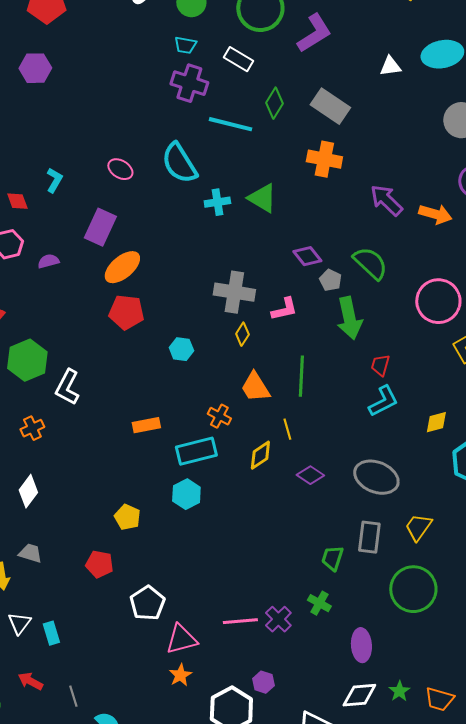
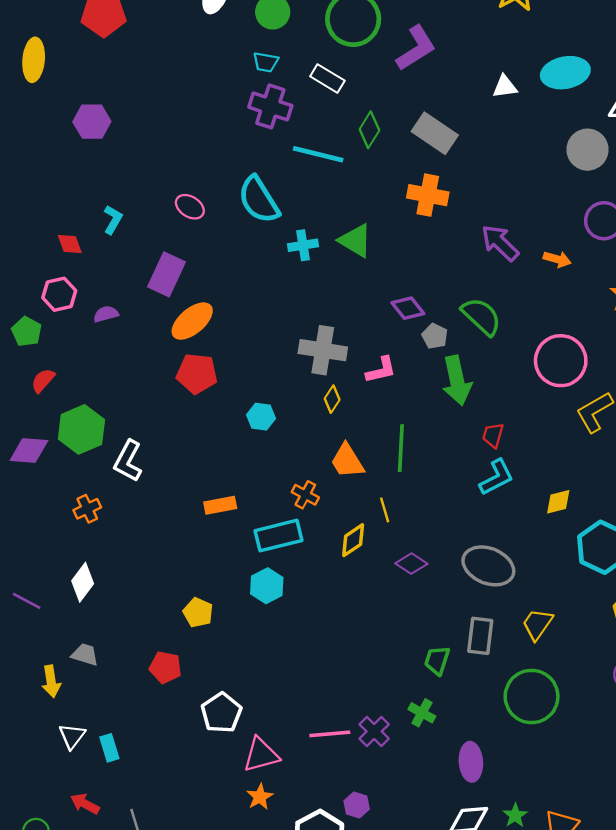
purple hexagon: (35, 68) -> (92, 122), moved
orange arrow: (435, 214) -> (557, 259), size x0.7

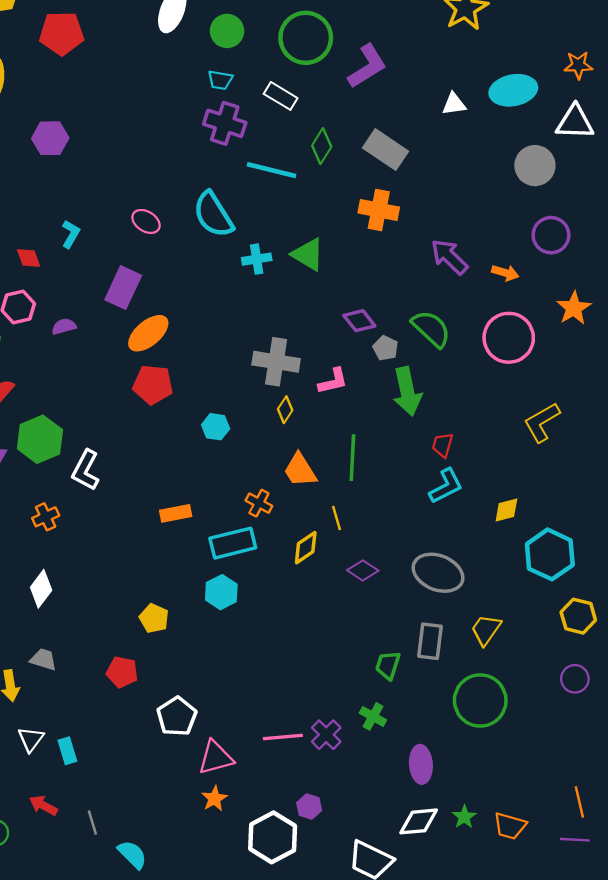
pink circle: (561, 361) -> (509, 338), moved

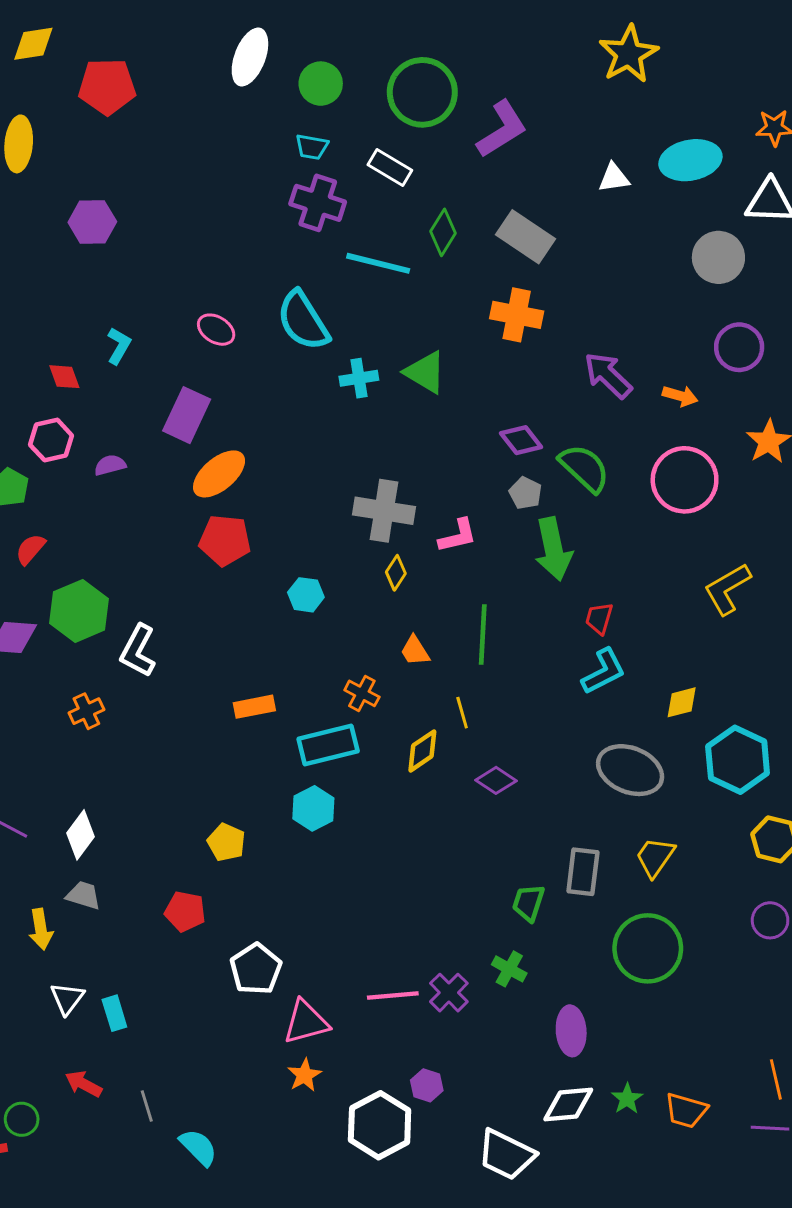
purple diamond: (359, 321) -> (521, 440), moved
orange trapezoid: (300, 470) -> (415, 651), size x0.7
gray ellipse: (438, 573) -> (630, 770), moved
white diamond: (41, 589) -> (81, 835), moved

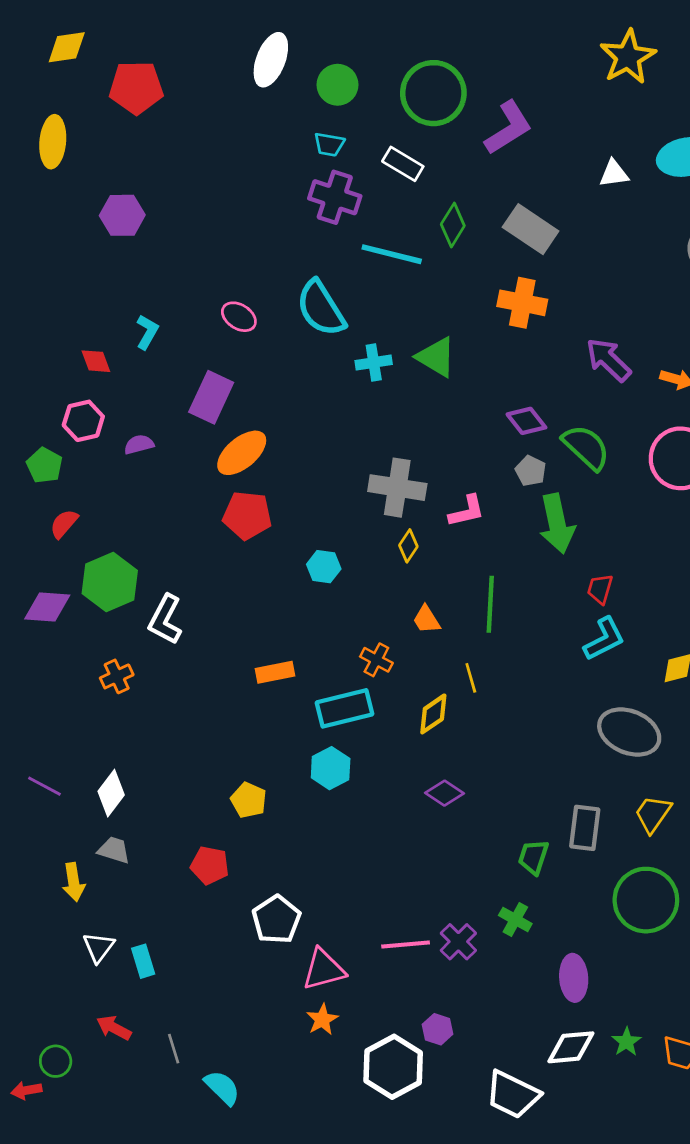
purple diamond: (496, 780) -> (444, 793), moved

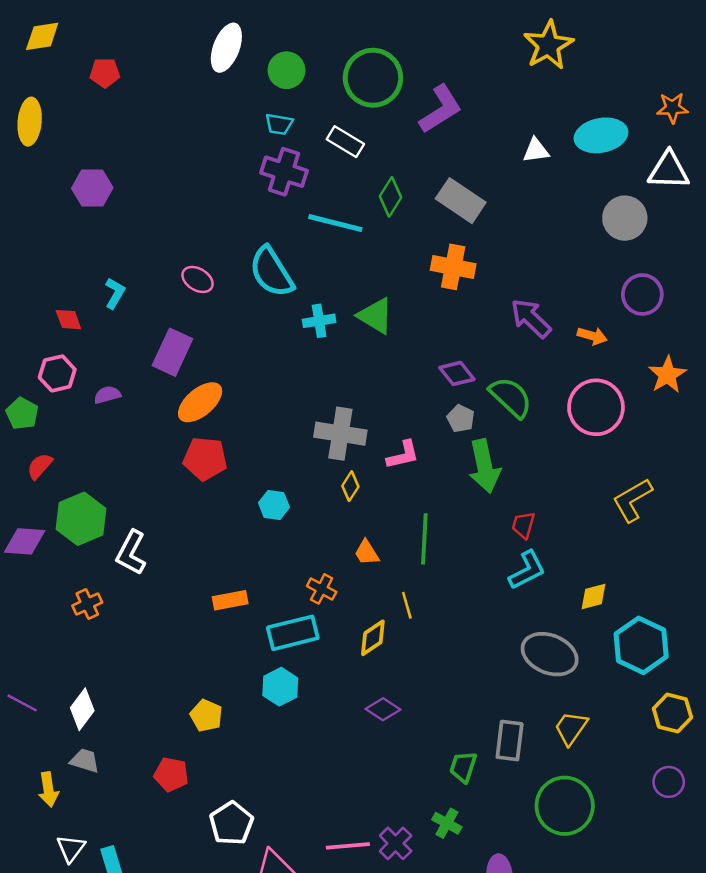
red pentagon: (136, 88) -> (105, 73), size x0.6

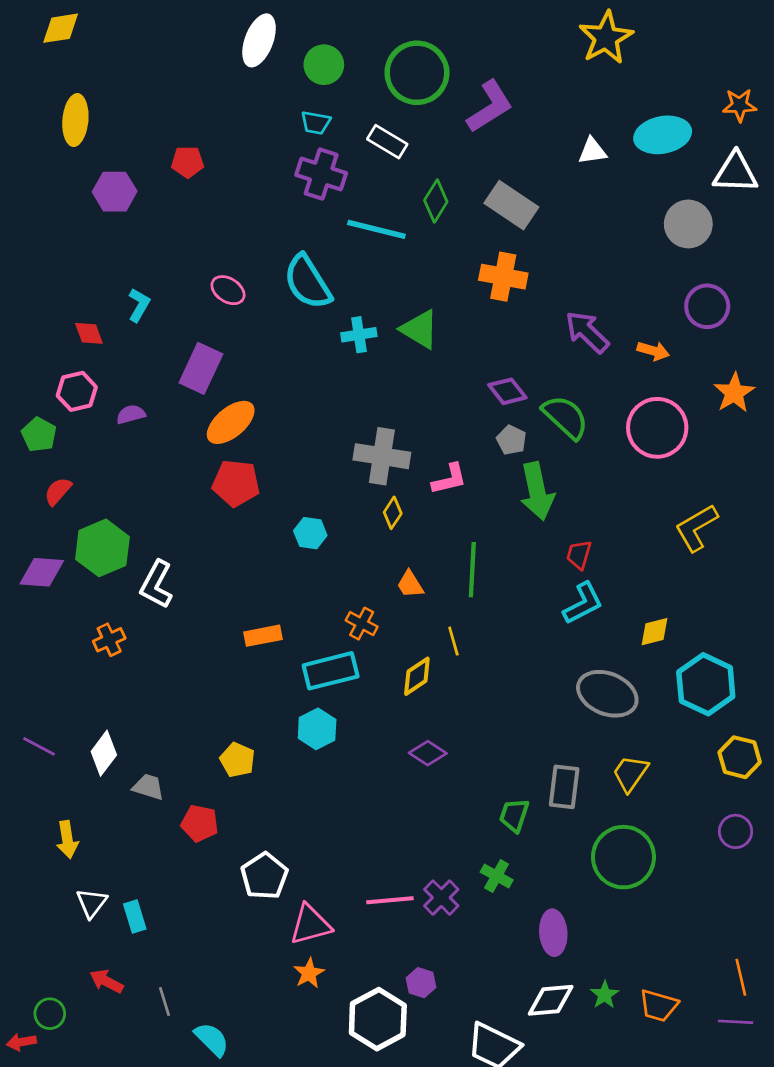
red pentagon: (105, 73) -> (187, 162), moved
yellow ellipse: (30, 122) -> (75, 120), moved
gray trapezoid: (85, 761) -> (148, 787), moved

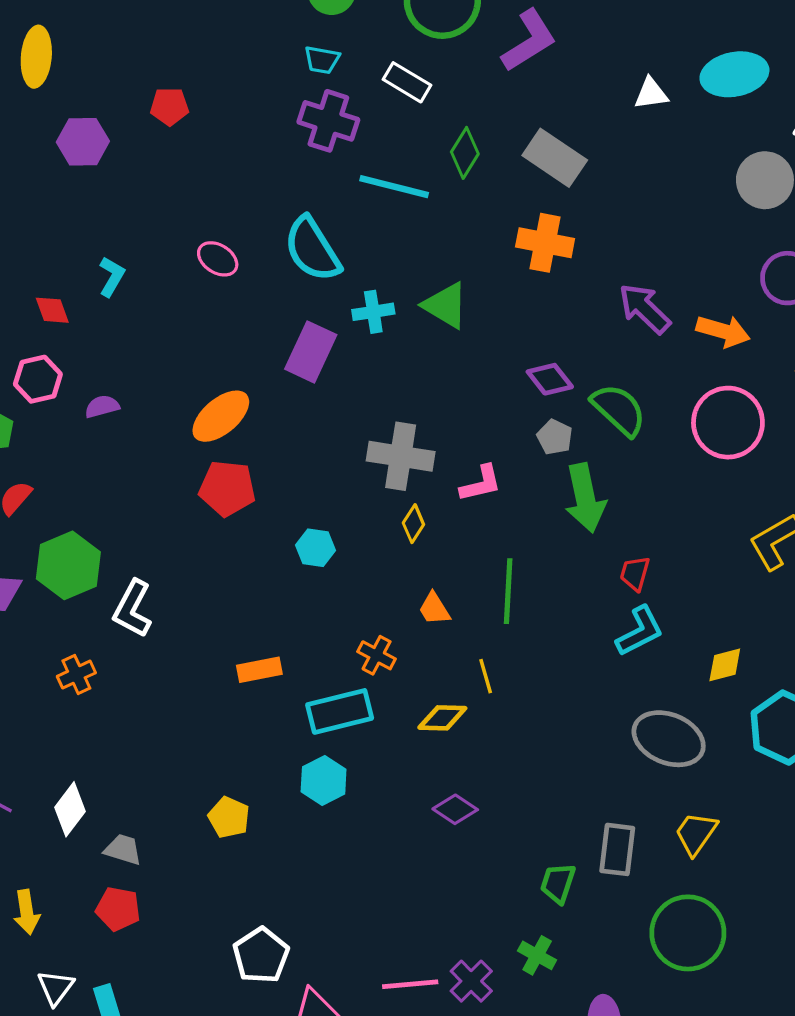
orange arrow: (653, 351) -> (723, 331), size x1.4
purple rectangle: (201, 368) -> (311, 352), moved
yellow diamond: (417, 676) -> (442, 718), turned 36
red pentagon: (200, 823) -> (118, 909), moved

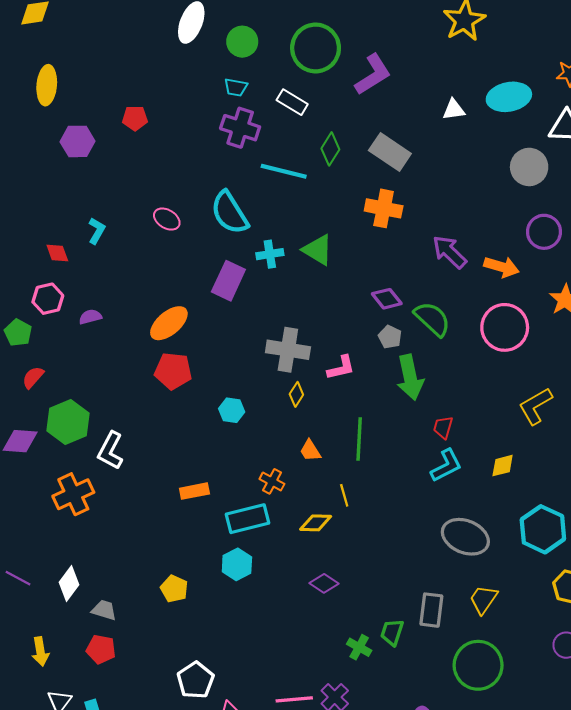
yellow diamond: (725, 665) -> (503, 466), moved
orange cross: (76, 675) -> (73, 494), size x1.6
green cross: (537, 955) -> (359, 647), moved

